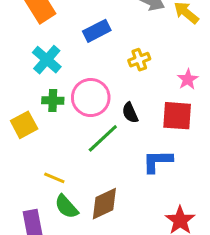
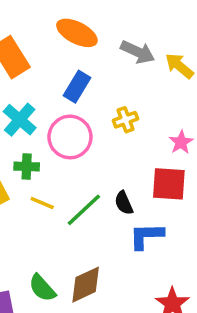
blue rectangle: (97, 31) -> (77, 87), turned -32
pink circle: (91, 98) -> (70, 137), moved
black semicircle: (130, 113) -> (124, 203), moved
yellow line: (54, 178) -> (42, 203), moved

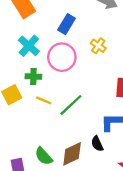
yellow cross: (126, 120) -> (98, 46), turned -35
black semicircle: (124, 203) -> (97, 144), moved

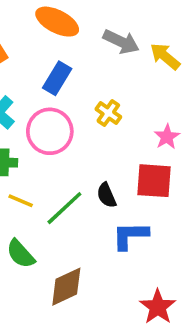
black semicircle: (97, 144) -> (107, 195), moved
green semicircle: (44, 156) -> (21, 254), moved

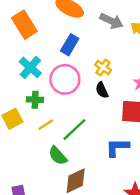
black semicircle: (107, 195) -> (102, 90), moved
yellow line: (21, 201) -> (46, 125), turned -56
green semicircle: (21, 254) -> (58, 156), moved

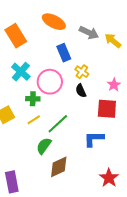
blue rectangle: (70, 45) -> (64, 53), moved, turned -54
green cross: (35, 100) -> (33, 99), moved
green semicircle: (58, 156) -> (44, 146), turned 78

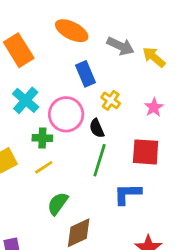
pink star: (114, 85) -> (154, 107), moved
black semicircle: (81, 91) -> (97, 128), moved
green line: (58, 124) -> (100, 160), moved, turned -30

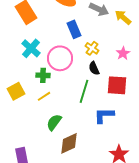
black semicircle: (97, 128) -> (94, 68), moved

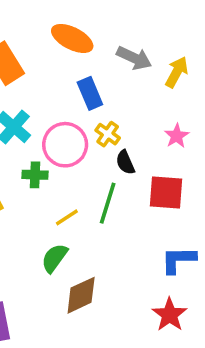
yellow arrow: (123, 17) -> (177, 72), turned 78
yellow cross: (92, 48) -> (108, 134), moved
yellow line: (44, 96) -> (67, 217), moved
blue L-shape: (104, 115) -> (178, 260), moved

